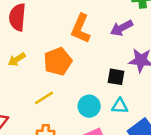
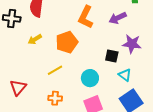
cyan triangle: (120, 106) -> (125, 75), moved, turned 32

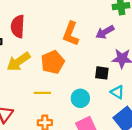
yellow arrow: (35, 39) -> (18, 62), size x1.6
yellow line: (55, 70) -> (42, 93), turned 35

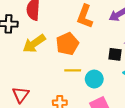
yellow line: (42, 93) -> (73, 70), moved

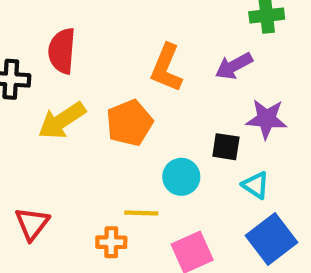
yellow line: (73, 70) -> (141, 213), moved
cyan circle: (94, 79) -> (181, 177), moved

